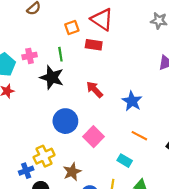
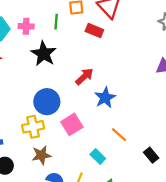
green line: (60, 54) -> (56, 22), moved
red arrow: (95, 90) -> (84, 77), turned 78
blue star: (132, 101) -> (105, 98), moved
yellow cross: (44, 156) -> (33, 127), moved

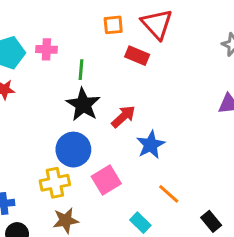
green line: (56, 22) -> (81, 70), moved
black star: (44, 54) -> (83, 104), moved

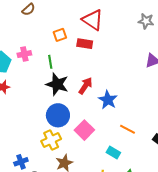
orange square: (113, 25) -> (60, 35), moved

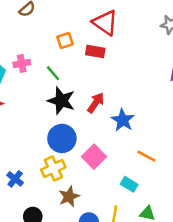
green line: (50, 62) -> (53, 73), turned -32
blue cross: (21, 162) -> (15, 179), moved, turned -32

